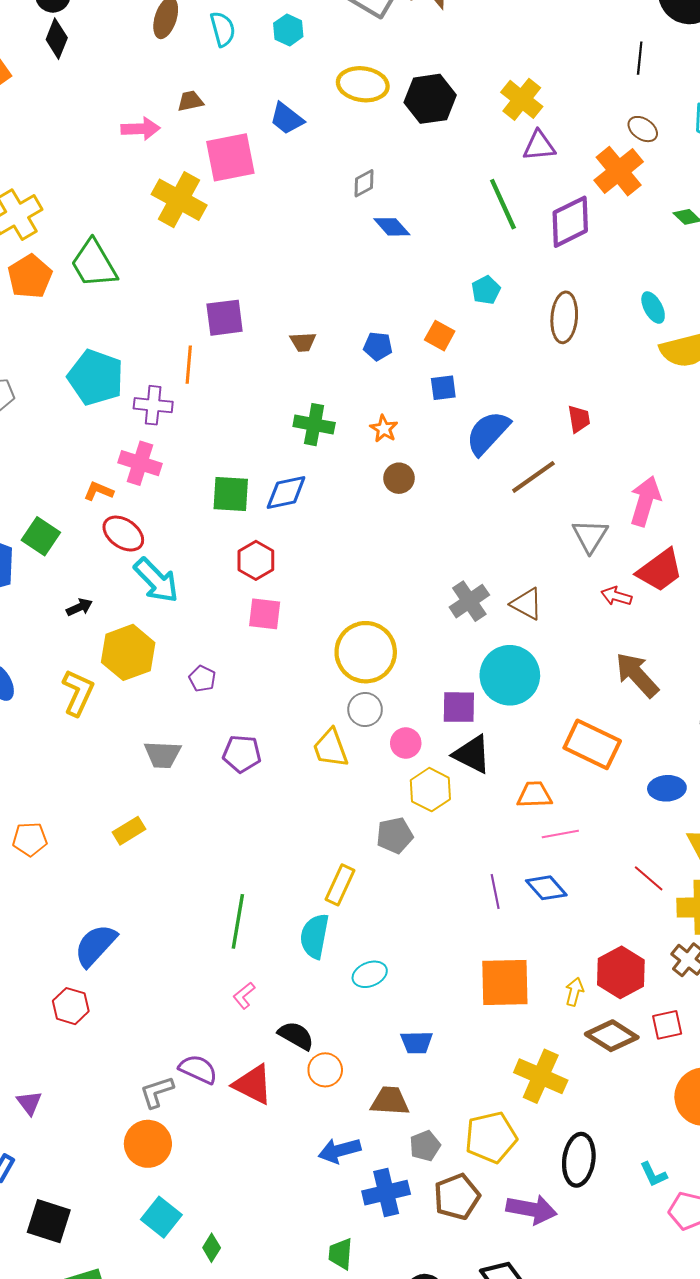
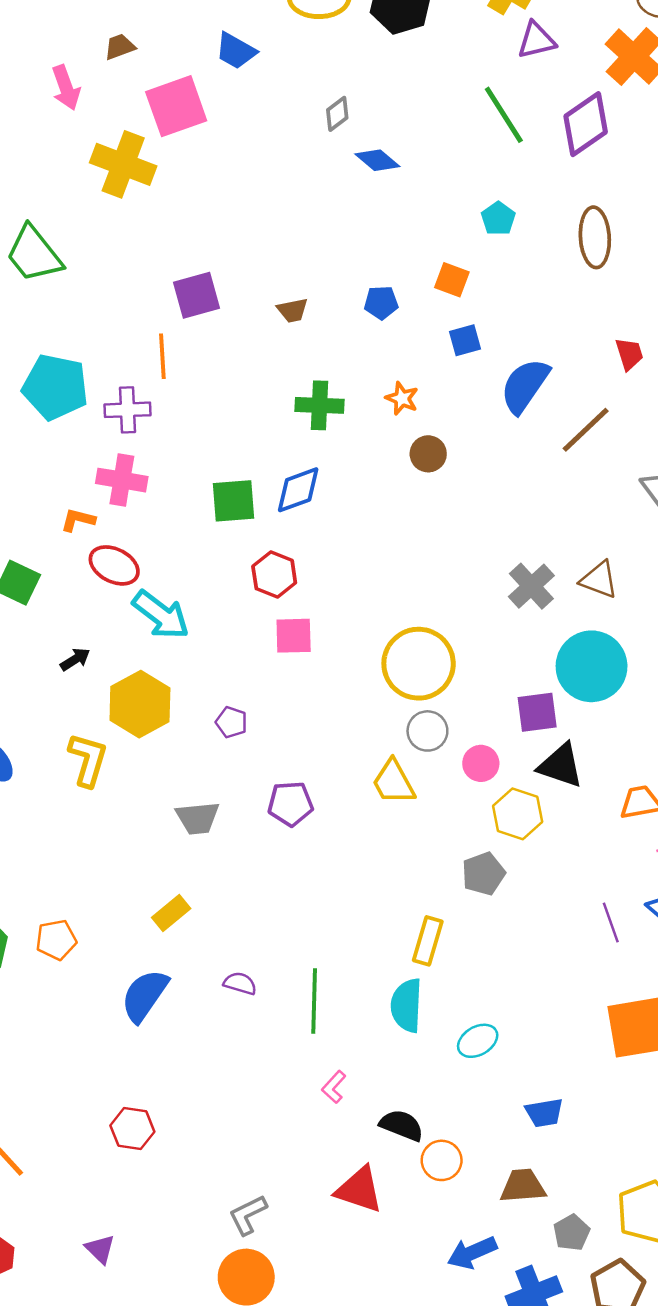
pink arrow: (141, 129) -> (66, 88), turned 81
blue semicircle: (95, 945) -> (145, 996), moved
purple semicircle: (198, 1069) -> (240, 983), moved, size x0.7

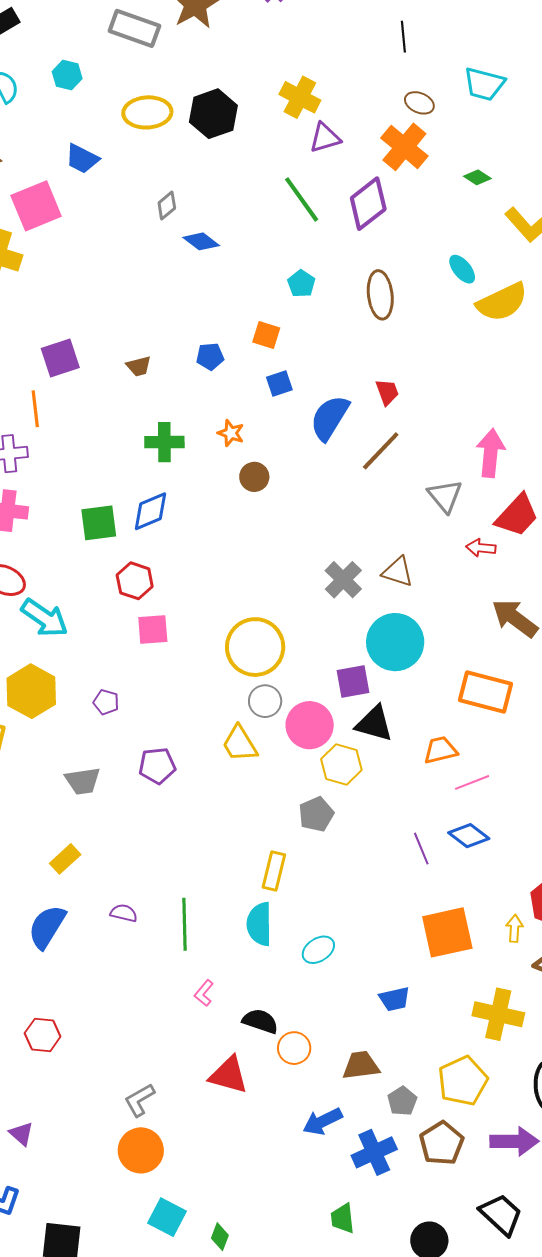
red trapezoid: (629, 354) -> (387, 392), moved
pink circle: (481, 763) -> (310, 725), size x1.6
blue trapezoid: (544, 1113) -> (394, 999), moved

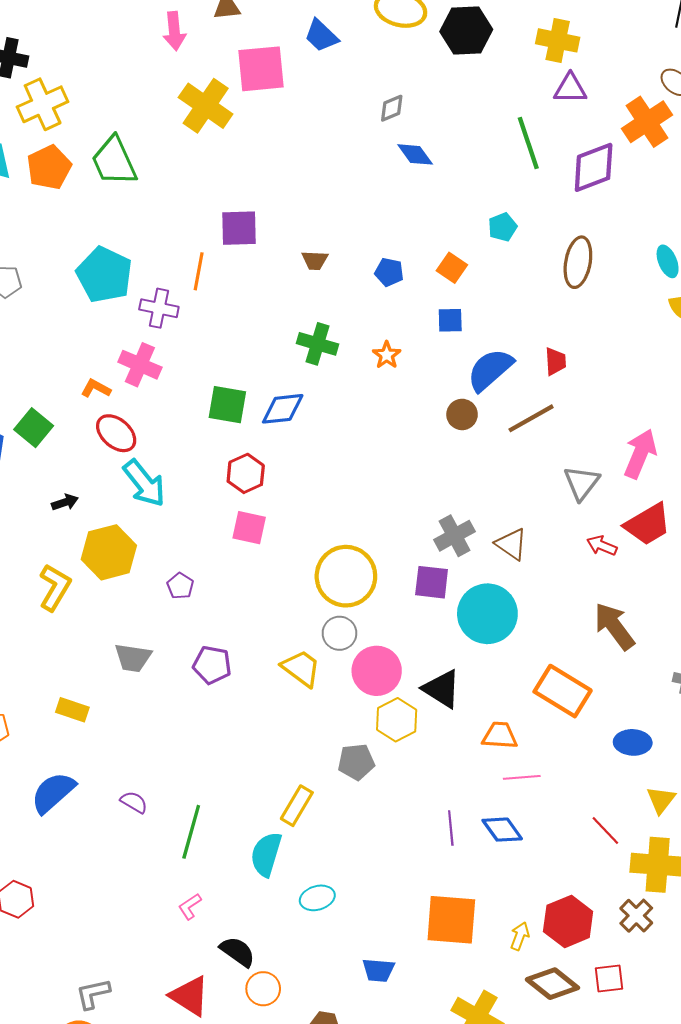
yellow cross: (300, 97) -> (558, 40), turned -33
brown circle: (254, 477) -> (462, 414), moved
purple square: (353, 681) -> (432, 582), moved
yellow trapezoid: (240, 744) -> (301, 668), turned 141
yellow rectangle: (65, 859) -> (72, 710), moved, turned 44

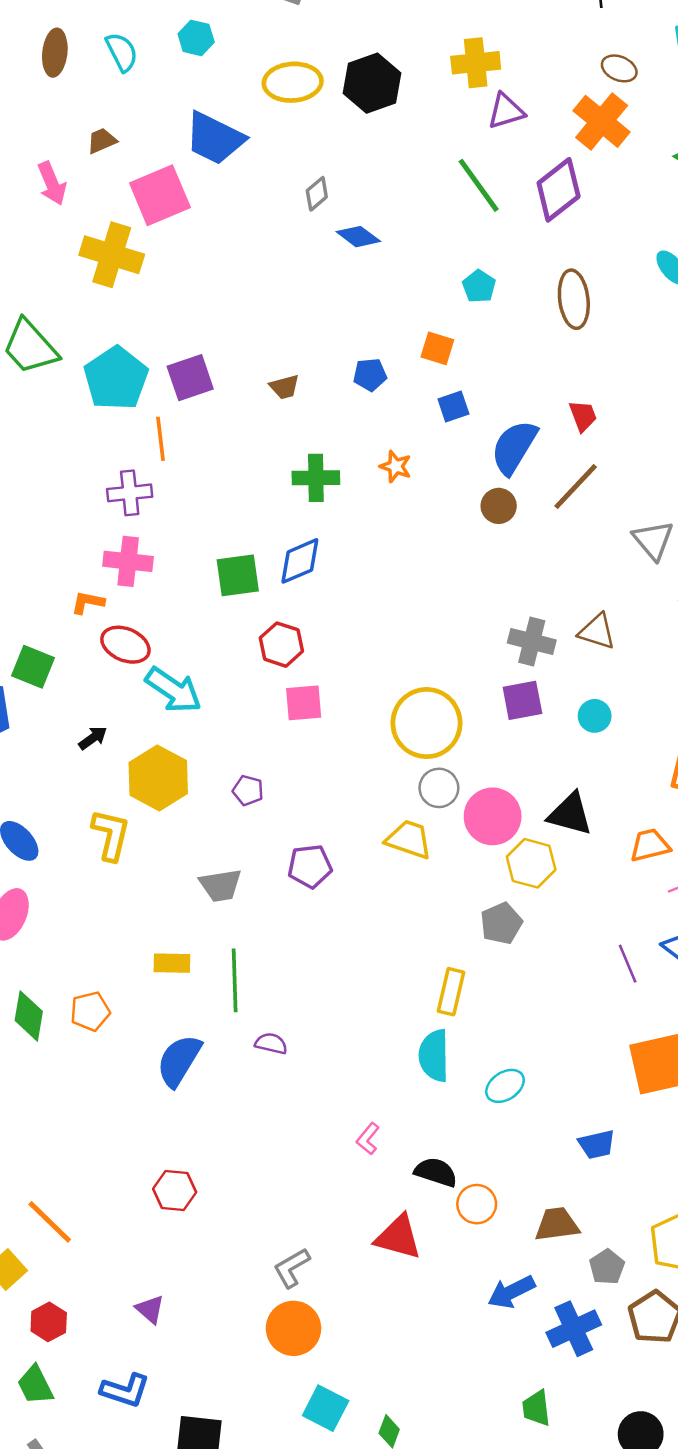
blue trapezoid: (321, 36) -> (215, 138), size x1.5
cyan pentagon: (104, 275) -> (116, 378), moved, turned 30
gray cross: (455, 536) -> (532, 641), turned -30
cyan circle: (487, 614) -> (595, 716), size x0.5
green line: (191, 832) -> (235, 980), moved

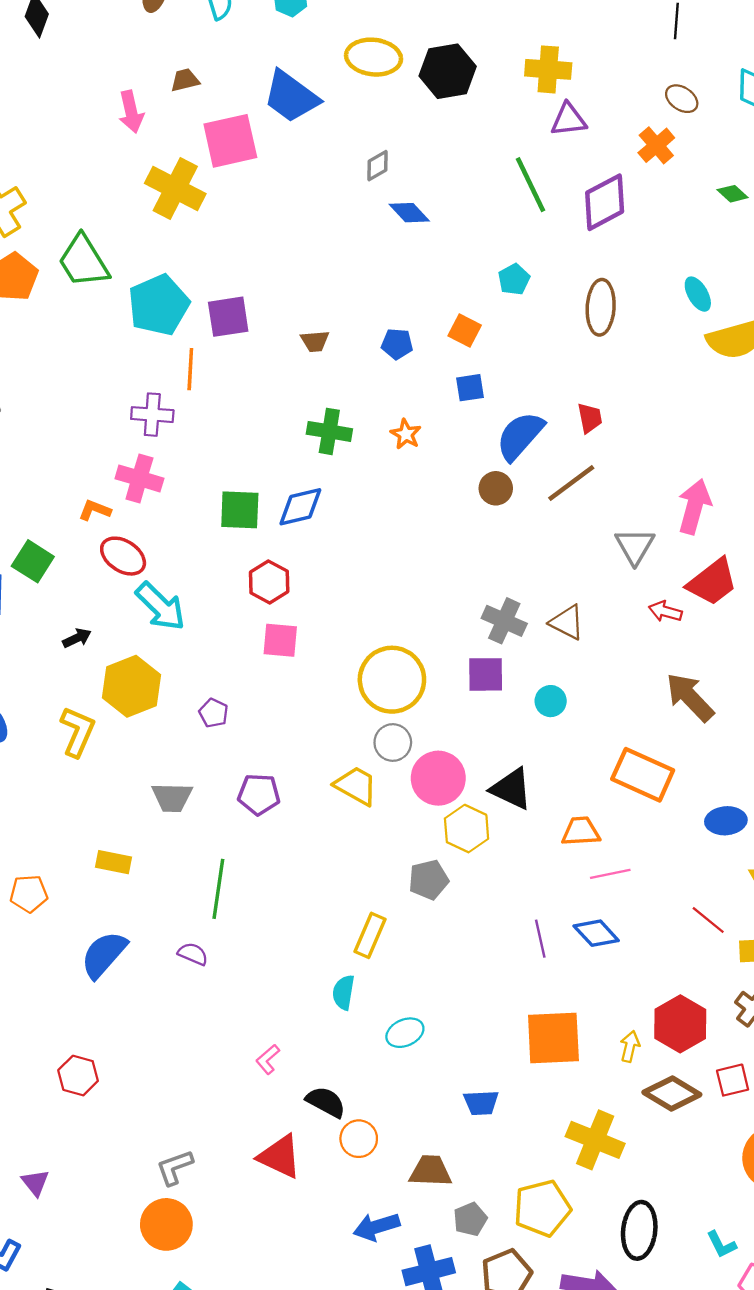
orange cross: (602, 121) -> (656, 145), size x0.7
green line: (235, 980) -> (218, 889), moved
cyan semicircle: (434, 1056) -> (343, 992), size x0.7

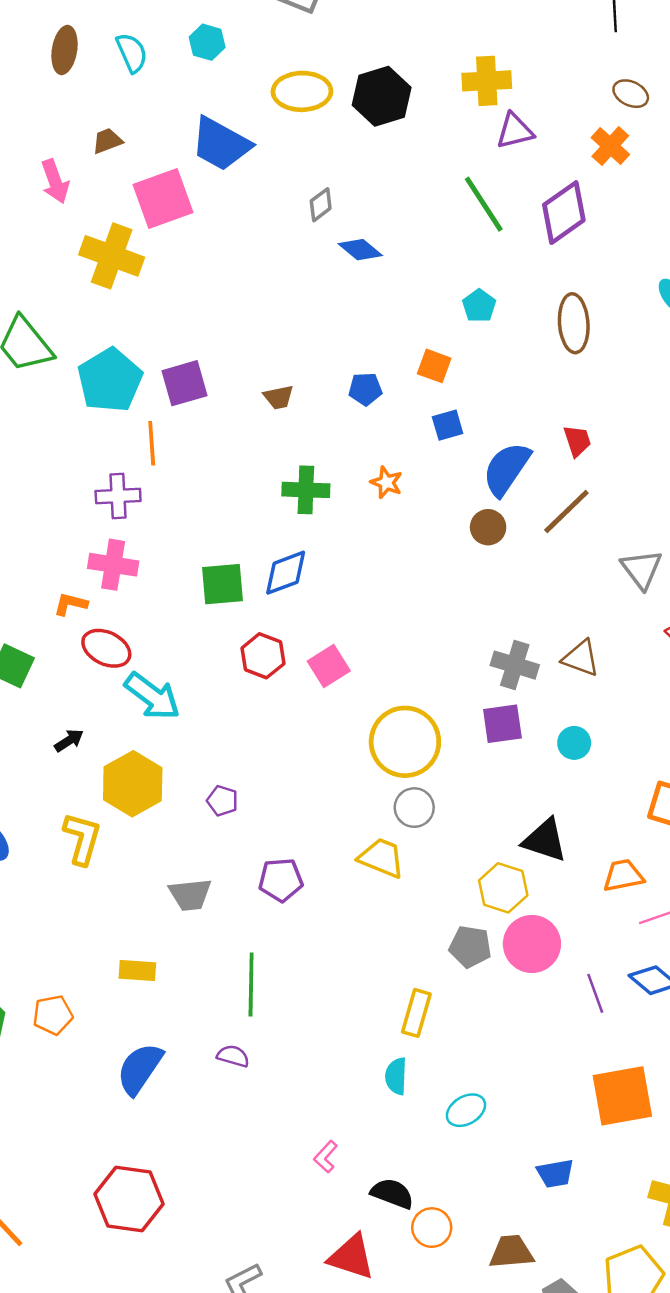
pink square: (280, 640) -> (329, 666), moved, turned -30
pink circle: (438, 778) -> (532, 944), moved
gray pentagon: (429, 880) -> (470, 947), turned 30
red hexagon: (78, 1076) -> (129, 1199), size x1.6

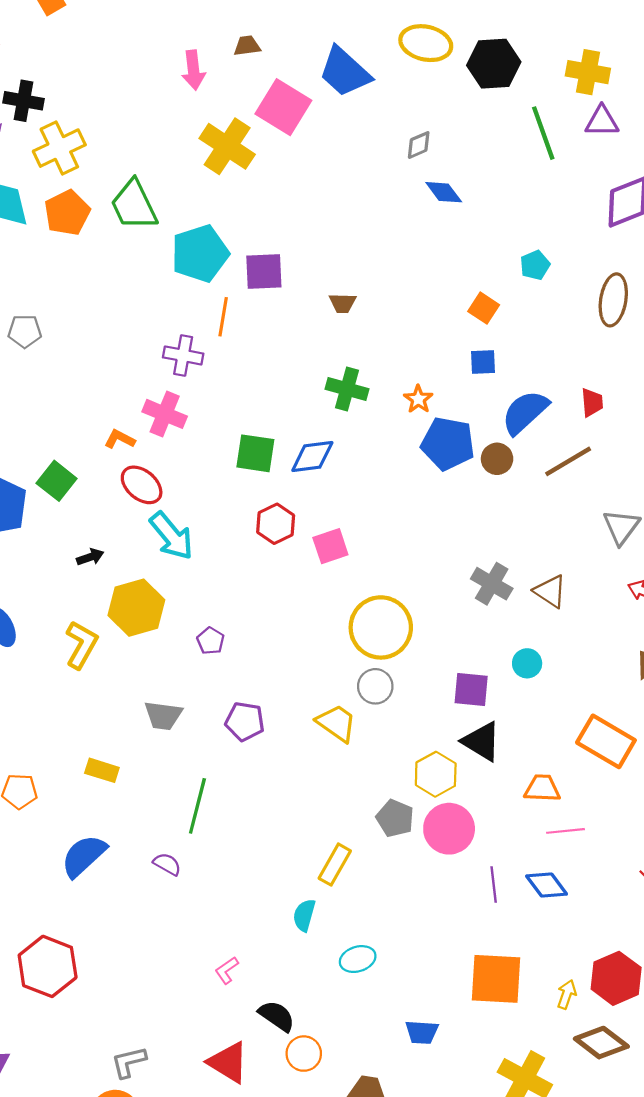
pink square: (163, 198) -> (283, 107), turned 38
green line: (484, 204) -> (543, 133), moved
blue pentagon: (365, 389) -> (448, 444), moved, size x1.8
purple square: (502, 724) -> (471, 689), moved

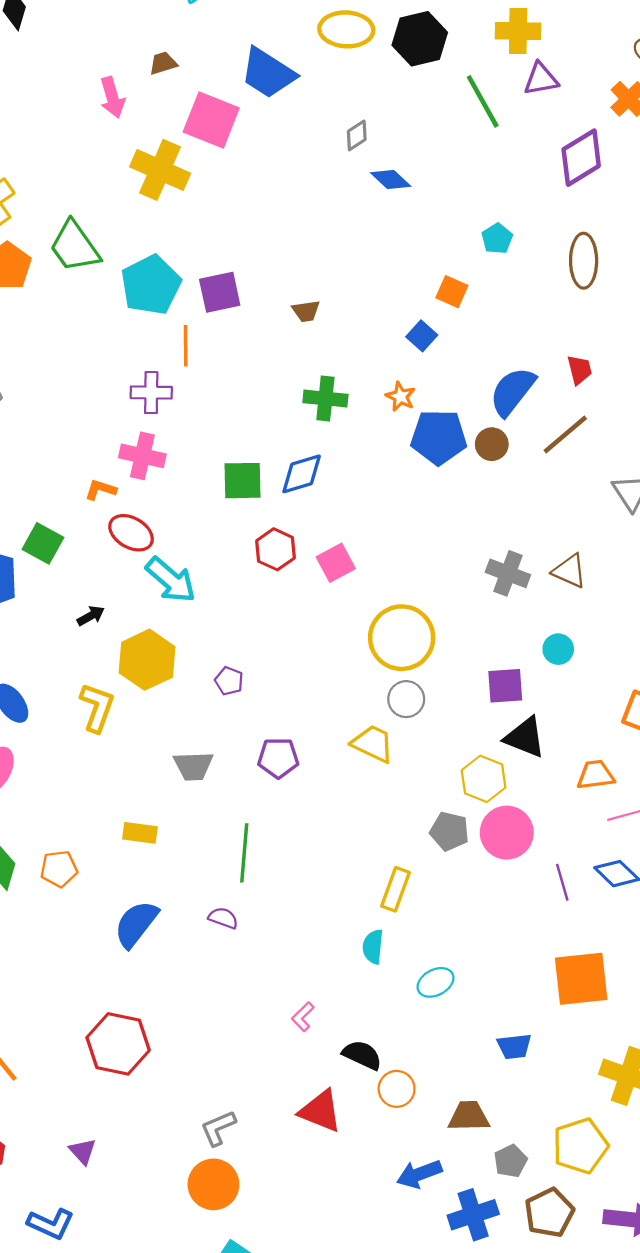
blue square: (483, 362) -> (422, 336), moved, turned -36

